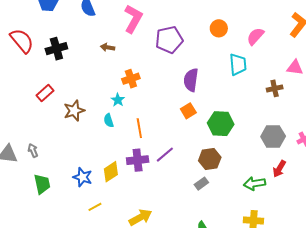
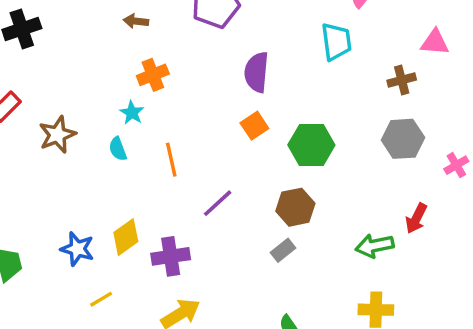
brown arrow: (108, 47) -> (136, 21), moved
gray hexagon: (273, 136) -> (403, 139), moved
purple cross: (138, 160) -> (171, 256), moved

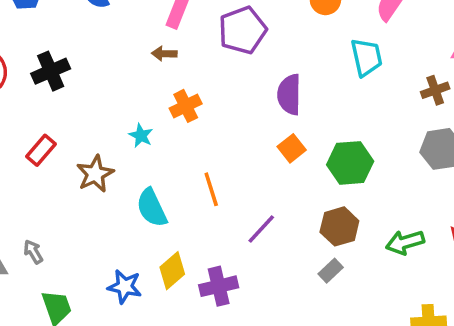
cyan star: (132, 113) -> (141, 136), moved
cyan semicircle: (118, 149) -> (152, 208), moved, size x1.6
green arrow: (375, 246) -> (405, 242), moved

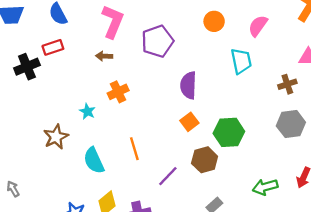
red rectangle: (41, 150) -> (53, 47), moved, turned 30
brown hexagon: (339, 226) -> (205, 160), moved

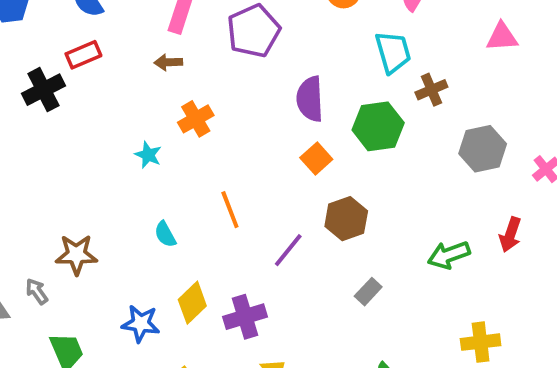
brown cross: (287, 84) -> (431, 90), moved
green hexagon: (229, 132) -> (378, 126), moved
brown star: (56, 137) -> (76, 255), moved, turned 30
cyan semicircle: (94, 161) -> (165, 234), size x0.6

